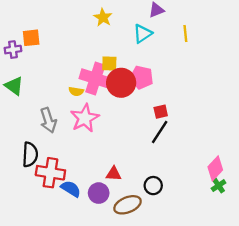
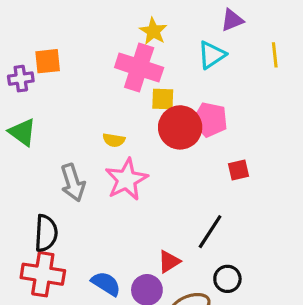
pink cross: (95, 78) -> (139, 67), moved
black line: (160, 132) -> (210, 232), moved
red cross: (50, 173) -> (43, 274), moved
red triangle: (114, 174) -> (169, 262), turned -35

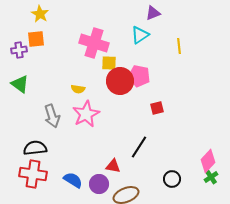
yellow star: (153, 31) -> (40, 14), moved
yellow line: (275, 55) -> (179, 46), moved
black semicircle: (46, 233) -> (35, 148), turned -100
red triangle: (169, 262) -> (113, 166), turned 42
black circle: (227, 279) -> (172, 179), moved

